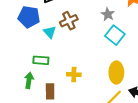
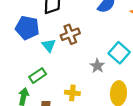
gray star: (108, 14) -> (97, 66), moved
green rectangle: (41, 60) -> (38, 76), turned -42

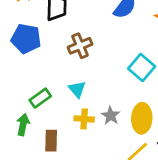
cyan triangle: (49, 45) -> (77, 89), moved
gray star: (97, 66) -> (111, 116), moved

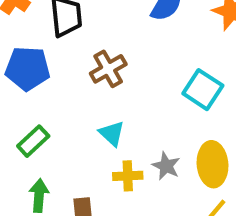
green rectangle: (40, 98) -> (33, 141), moved

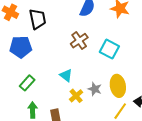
brown cross: (108, 69) -> (79, 41), moved
yellow cross: (128, 176) -> (76, 96), turned -32

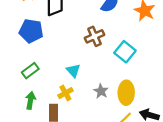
yellow cross: (76, 96) -> (65, 93), moved

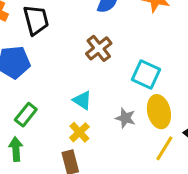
cyan square: (125, 52) -> (146, 75), moved
green arrow: (30, 100) -> (16, 149), moved

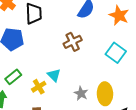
cyan square: (146, 75) -> (116, 53), moved
yellow cross: (79, 132) -> (39, 87), moved

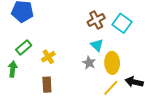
brown cross: (73, 42) -> (96, 20), moved
cyan triangle: (54, 75) -> (97, 45), moved

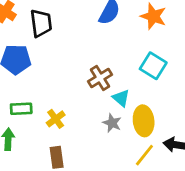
brown cross: (96, 20) -> (100, 78), moved
green rectangle: (24, 48) -> (21, 109), turned 42

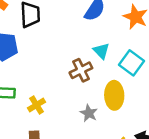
cyan triangle: (121, 98) -> (101, 51), moved
yellow ellipse: (144, 121) -> (114, 95), moved

